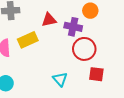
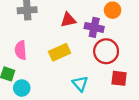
yellow rectangle: (28, 40) -> (60, 52), moved

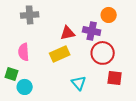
red triangle: (68, 20) -> (68, 33), moved

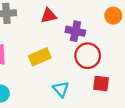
orange circle: (109, 15) -> (113, 16), moved
red triangle: (68, 33) -> (49, 16), moved

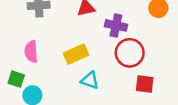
cyan triangle: (61, 89) -> (90, 80), moved, turned -30

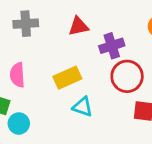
purple cross: (116, 25) -> (112, 46), turned -30

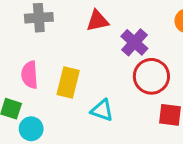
purple cross: (112, 46) -> (134, 42), turned -30
yellow rectangle: (67, 78) -> (68, 82), moved, turned -52

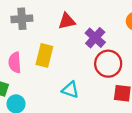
yellow rectangle: (68, 82) -> (44, 55), moved

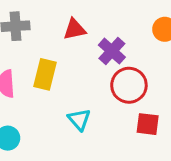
cyan triangle: (70, 90) -> (79, 119), turned 30

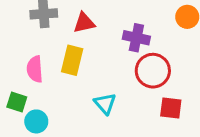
red triangle: (75, 29) -> (84, 23), moved
purple cross: (112, 51) -> (136, 38), turned -30

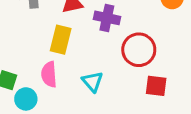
purple cross: (136, 38) -> (107, 18), moved
pink semicircle: (35, 69) -> (49, 74), moved

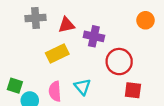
yellow rectangle: (61, 40) -> (57, 54), turned 50
pink semicircle: (49, 74) -> (55, 91), moved

